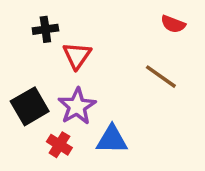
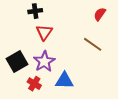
red semicircle: (173, 24) -> (100, 14), turned 104
black cross: (45, 29) -> (35, 11), moved

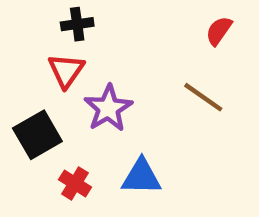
red triangle: (44, 32) -> (66, 71), moved
purple star: (44, 61) -> (108, 108), moved

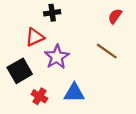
black cross: (77, 24) -> (52, 13), moved
red triangle: (66, 71) -> (35, 37), turned 30

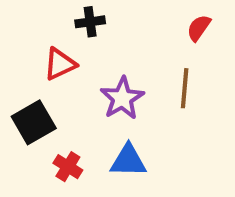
brown line: (107, 51) -> (185, 88), turned 60
purple star: (57, 57) -> (122, 98), moved

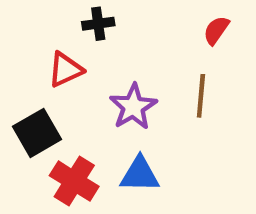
red cross: (68, 167) -> (74, 181), size x1.5

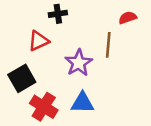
red semicircle: (216, 30) -> (128, 18), turned 36
brown line: (201, 96) -> (108, 45), moved

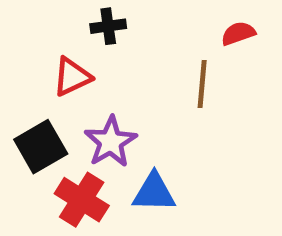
purple star: (79, 63) -> (111, 142), moved

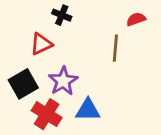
black cross: (108, 26) -> (62, 15), turned 30

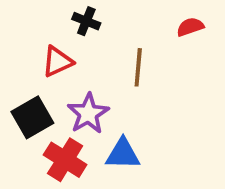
brown line: (115, 48) -> (138, 67), moved

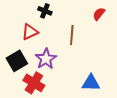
red semicircle: (190, 27) -> (99, 14), turned -32
blue triangle: (123, 154) -> (91, 83), moved

